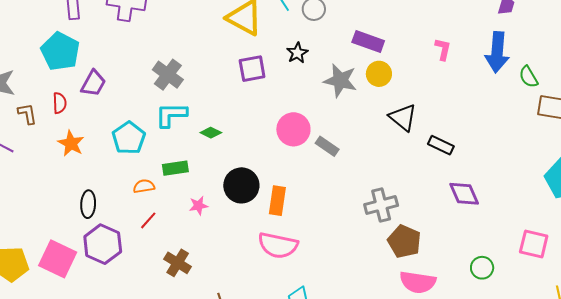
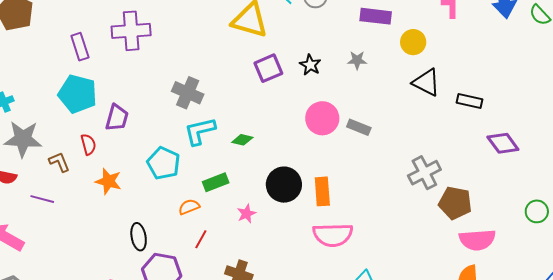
black star: (297, 53) -> (310, 65), moved
yellow circle: (379, 74) -> (413, 42), moved
gray star: (340, 80) -> (357, 60), size x0.6

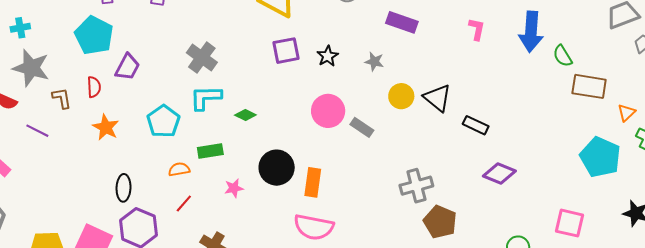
yellow circle: (413, 42) -> (401, 96), moved
purple diamond: (503, 143) -> (499, 173), turned -44

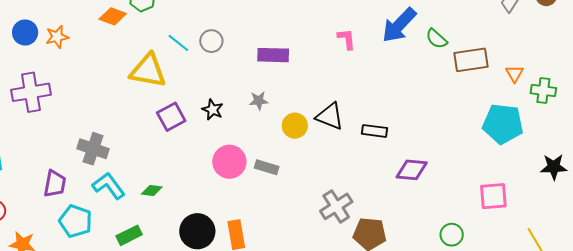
blue arrow: (531, 32) -> (399, 25), turned 57
purple trapezoid: (127, 67) -> (55, 184), moved
cyan L-shape: (206, 98) -> (109, 186), turned 72

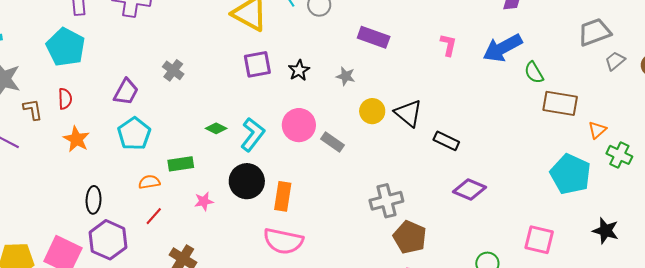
gray cross: (93, 149) -> (173, 70), size x0.7
cyan L-shape: (109, 186) -> (253, 135), moved, turned 56

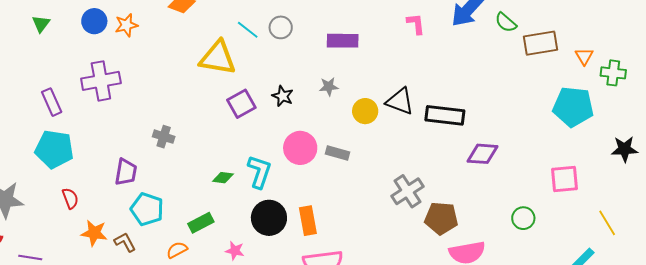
brown L-shape: (33, 109) -> (125, 242), moved
black rectangle: (446, 141) -> (445, 115), size x1.5
pink star: (204, 201) -> (235, 251), turned -30

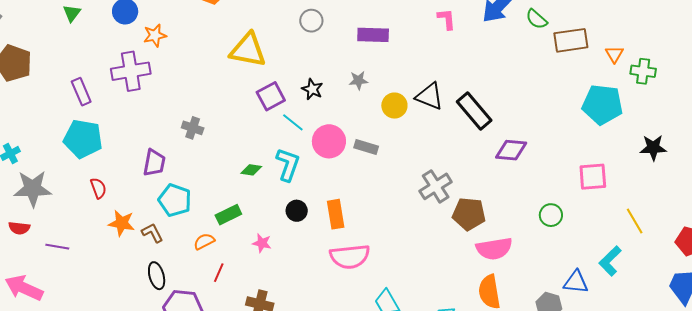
orange star: (126, 25) -> (155, 35), moved
cyan line: (248, 30) -> (293, 122), moved
black rectangle: (445, 115) -> (474, 111), turned 42
black circle: (269, 218) -> (297, 211), size x0.6

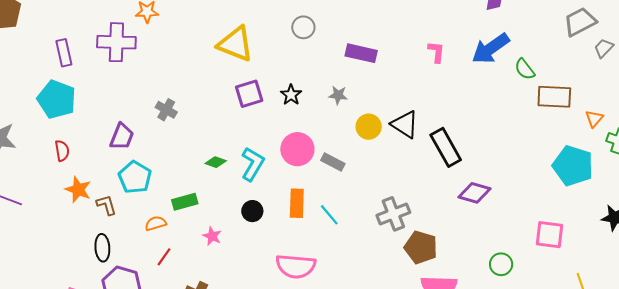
cyan line: (293, 122) -> (329, 215), moved
orange rectangle: (336, 214) -> (297, 203), moved

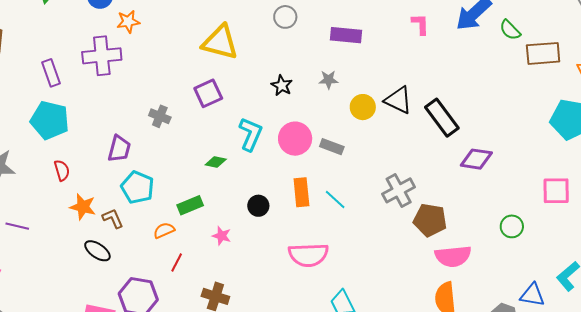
purple square: (249, 94) -> (208, 93), moved
cyan L-shape: (253, 164) -> (251, 134), moved
black ellipse: (102, 248) -> (97, 251), moved, turned -44

